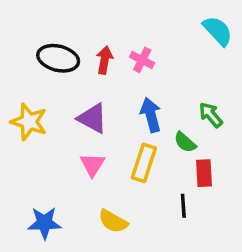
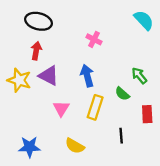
black ellipse: (58, 58) -> (39, 21), moved
red arrow: (104, 60) -> (36, 51), moved
blue arrow: (151, 115) -> (87, 76), moved
purple triangle: (92, 118) -> (49, 76), moved
red rectangle: (204, 173) -> (147, 114), moved

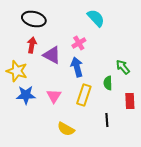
cyan semicircle: (144, 20) -> (96, 18), moved
pink cross: (94, 39) -> (79, 43), moved, turned 32
purple triangle: (49, 76) -> (52, 55), moved
green semicircle: (122, 94) -> (108, 83), turned 48
blue star: (29, 147) -> (26, 95), moved

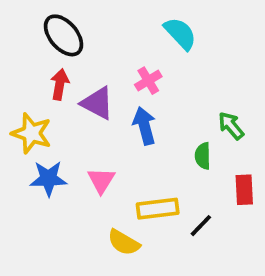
black ellipse: (34, 19) -> (64, 35), turned 35
yellow rectangle: (84, 95) -> (158, 209), moved, turned 65
black line: (107, 120) -> (201, 226), turned 48

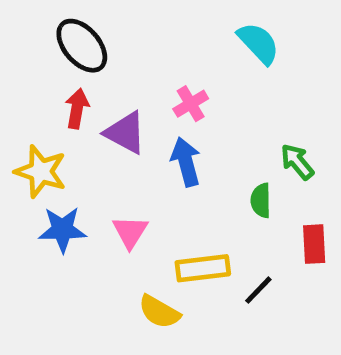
cyan semicircle: (180, 34) -> (258, 43), moved

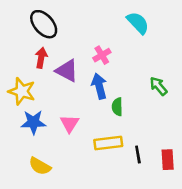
green semicircle: (261, 200) -> (117, 107), moved
red rectangle: (314, 244) -> (168, 160), moved
black line: (258, 290) -> (138, 155), turned -54
yellow semicircle: (159, 312) -> (40, 166), moved

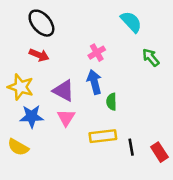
red arrow: (41, 58) -> (39, 55), turned 102
purple triangle: (67, 71) -> (64, 91), moved
green arrow: (159, 86) -> (151, 57), moved
red rectangle: (168, 160) -> (159, 152), turned -30
yellow semicircle: (40, 166) -> (18, 147), moved

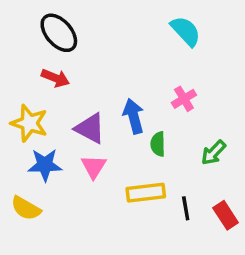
pink cross: (97, 53) -> (184, 99), moved
green arrow: (151, 57) -> (213, 153), moved, turned -96

